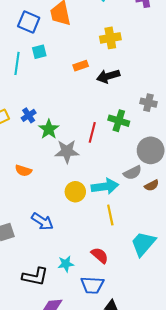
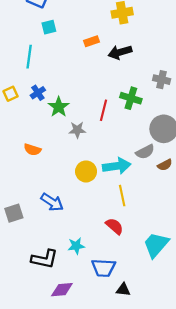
cyan line: (17, 63) -> (29, 57), moved
gray star: (67, 151) -> (77, 130), size x0.7
cyan trapezoid: (143, 244) -> (156, 245), moved
red semicircle: (100, 255) -> (114, 226), moved

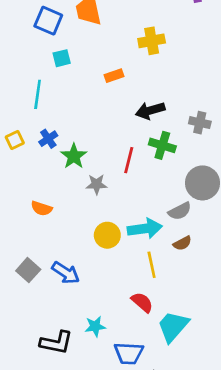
black arrow: (120, 52) -> (150, 111), moved
brown semicircle: (165, 165) -> (182, 243), moved
gray square: (14, 213) -> (28, 270), moved, turned -30
cyan trapezoid: (156, 245) -> (173, 326), moved

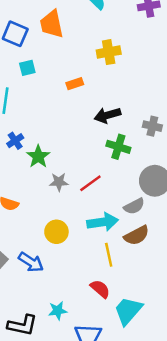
red line: (129, 160) -> (90, 183), moved, turned 40
yellow circle: (107, 235) -> (56, 232), moved
brown semicircle: (182, 243) -> (137, 235), size x1.5

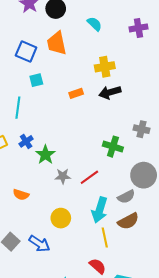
black arrow: (107, 115) -> (110, 92), moved
cyan arrow: (103, 222) -> (100, 210), turned 115

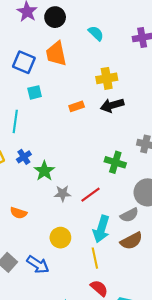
yellow line: (105, 237) -> (95, 258), moved

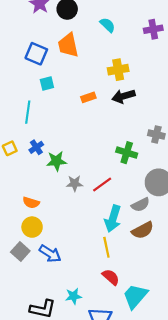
green star: (44, 171) -> (56, 161), turned 30
yellow circle: (60, 238) -> (32, 227), moved

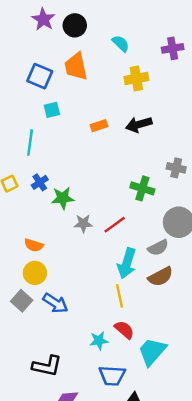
yellow cross: (118, 70) -> (136, 79), moved
cyan star: (74, 296) -> (99, 341), moved

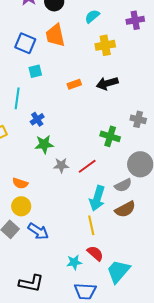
cyan semicircle: (121, 43) -> (92, 16), turned -84
blue cross: (40, 182) -> (37, 119), moved

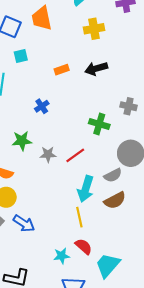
blue cross: (37, 119) -> (42, 106), moved
green star: (44, 144) -> (22, 141), moved

